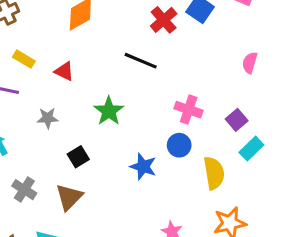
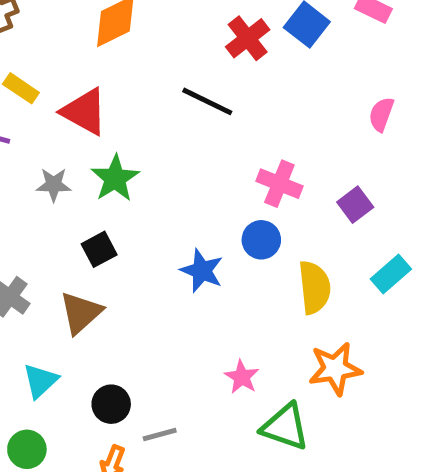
red triangle: (64, 71) -> (84, 112), size x1.5
green star: (109, 111) -> (115, 178), moved
cyan rectangle: (251, 149) -> (391, 274), moved

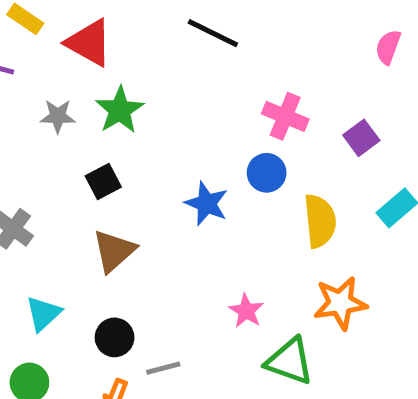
brown triangle: (81, 313) -> (114, 251), moved

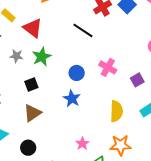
blue circle: (267, 173) -> (77, 73), moved

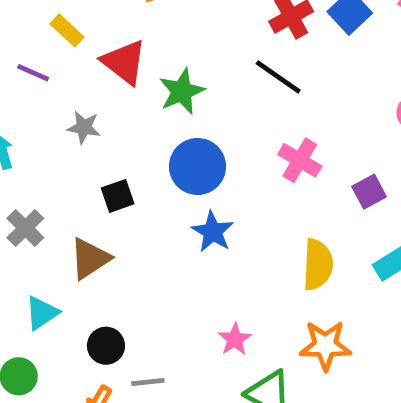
black line: (83, 30) -> (278, 77), moved
green star: (42, 57) -> (182, 91), moved
blue circle: (77, 73) -> (198, 166), moved, size x1.5
brown triangle: (32, 113) -> (90, 259), moved

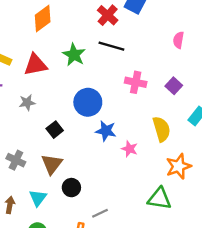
red triangle: (124, 62) -> (36, 65), turned -30
green star: (182, 91) -> (74, 55), moved
pink star: (235, 339) -> (129, 149), moved
black circle: (106, 346) -> (71, 188), moved

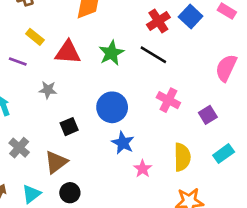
pink semicircle: (178, 40) -> (226, 68), size x1.5

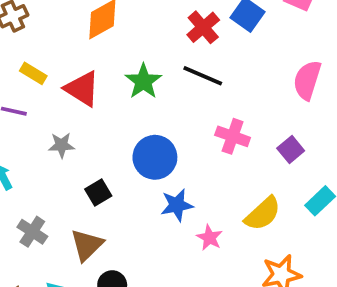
red triangle: (68, 52) -> (82, 89), turned 36
blue star: (123, 143) -> (177, 205), turned -30
yellow semicircle: (182, 157) -> (263, 214), turned 56

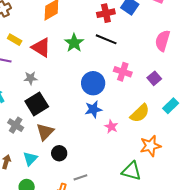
red cross: (203, 27) -> (106, 13), turned 30
blue circle: (155, 157) -> (93, 83), moved
black square: (98, 192) -> (37, 104), moved, size x1.6

